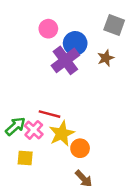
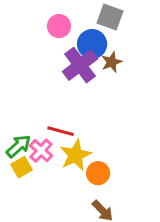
gray square: (114, 25) -> (110, 17), moved
brown star: (106, 58) -> (112, 62), moved
yellow square: (25, 158) -> (22, 167), moved, turned -35

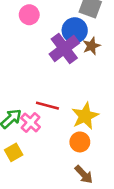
pink circle: (59, 26) -> (29, 15), moved
yellow star: (76, 155) -> (85, 116), moved
yellow square: (22, 167) -> (14, 152), moved

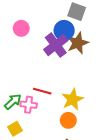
pink circle: (29, 15) -> (21, 28), moved
brown star: (92, 46) -> (78, 43), size x1.5
pink cross: (31, 122) -> (29, 105), turned -35

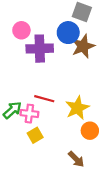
purple cross: (56, 45) -> (40, 49), moved, turned 35
orange circle: (68, 120) -> (90, 131), moved
yellow square: (15, 129) -> (35, 135), moved

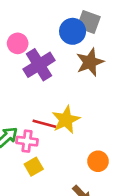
blue circle: (68, 33) -> (73, 31), moved
purple cross: (40, 49) -> (39, 65), turned -30
yellow star: (77, 108) -> (66, 120), moved

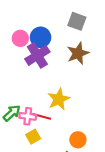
blue circle: (73, 31) -> (41, 37), moved
red line: (44, 124) -> (42, 116), moved
orange circle: (98, 161) -> (78, 140), moved

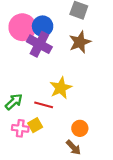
pink circle: (20, 38) -> (22, 27), size x1.6
purple cross: (37, 55) -> (39, 44), turned -30
pink cross: (28, 116) -> (20, 128), moved

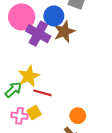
blue circle: (43, 26) -> (54, 16), moved
brown star: (80, 42) -> (64, 32), moved
yellow star: (61, 88) -> (29, 76), moved

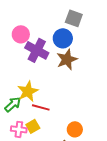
blue circle: (54, 16) -> (63, 38), moved
pink circle: (22, 17) -> (21, 34), size x0.7
brown star: (64, 32) -> (67, 59), moved

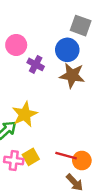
purple cross: (37, 50) -> (36, 64), size x0.6
brown star: (67, 59) -> (72, 75), turned 30
red line: (41, 107) -> (66, 156), moved

